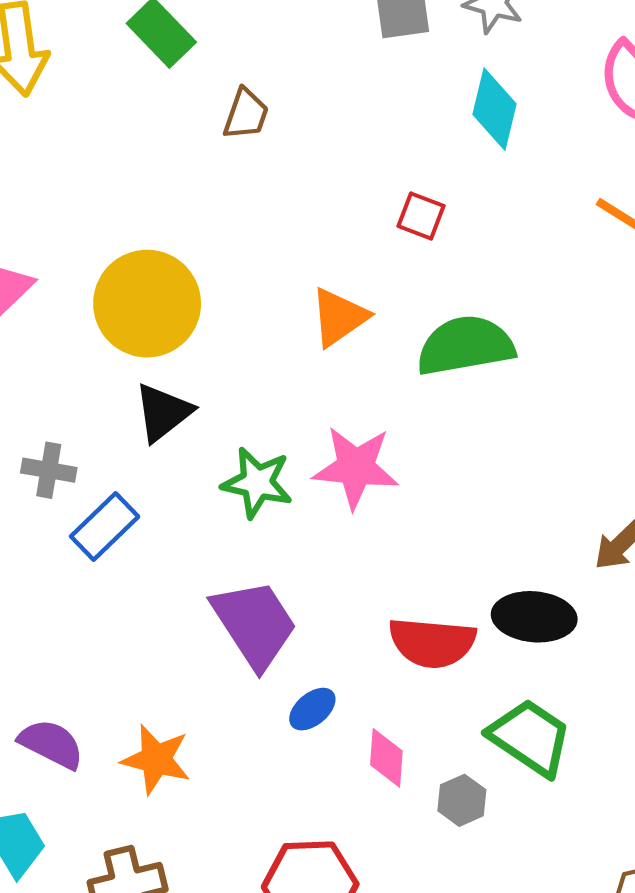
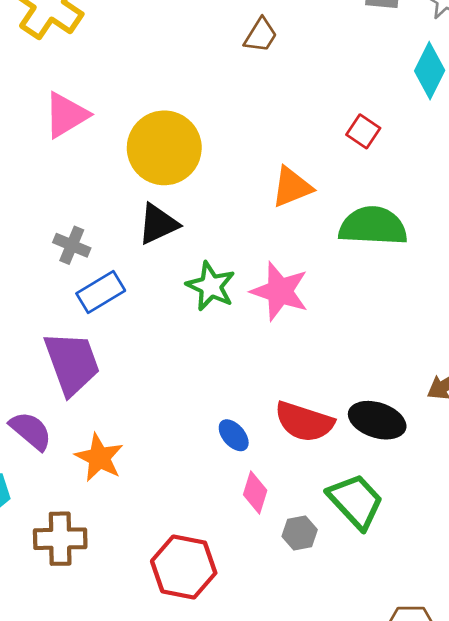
purple trapezoid: (255, 624) -> (72, 363), moved
blue ellipse: (312, 709) -> (234, 435), moved, turned 76

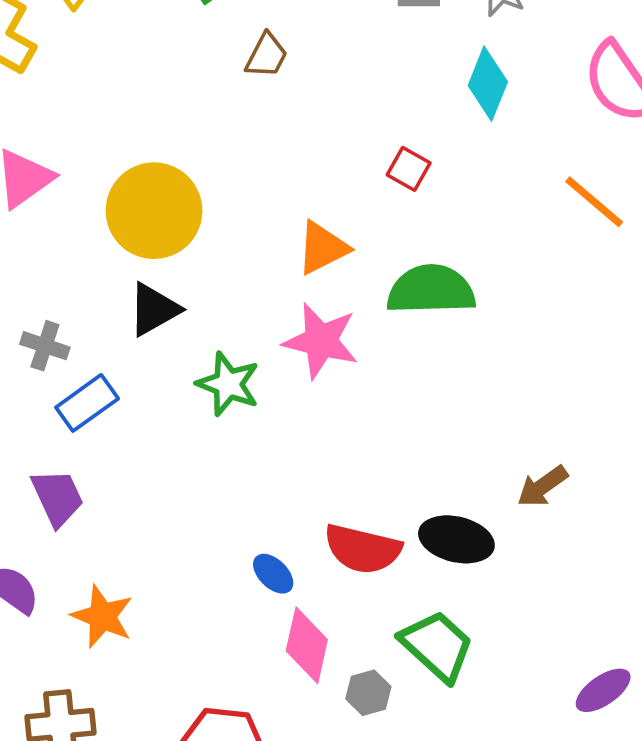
pink star: (280, 291) -> (321, 341), moved
purple trapezoid: (72, 363) -> (57, 498), size x0.7
pink diamond: (255, 492) -> (307, 645), size x1.4

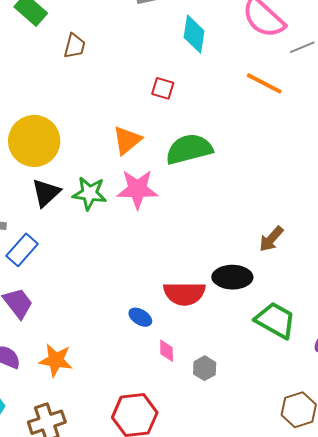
green star: (228, 384) -> (89, 193), moved
pink diamond: (307, 645) -> (167, 351), size x0.6
green trapezoid: (437, 646) -> (275, 320), moved

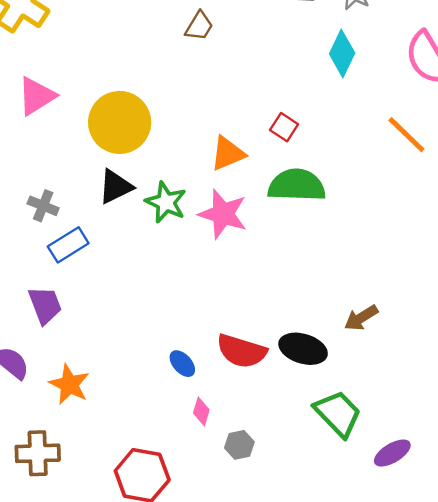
red square: (163, 88) -> (284, 127), moved

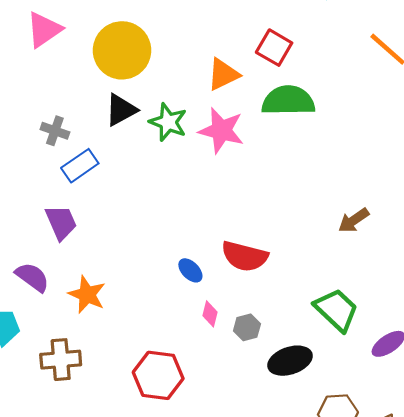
red square: (284, 127) -> (274, 48), size x1.4
black ellipse: (303, 349) -> (290, 361), moved, turned -33
gray hexagon: (239, 445) -> (247, 327), moved

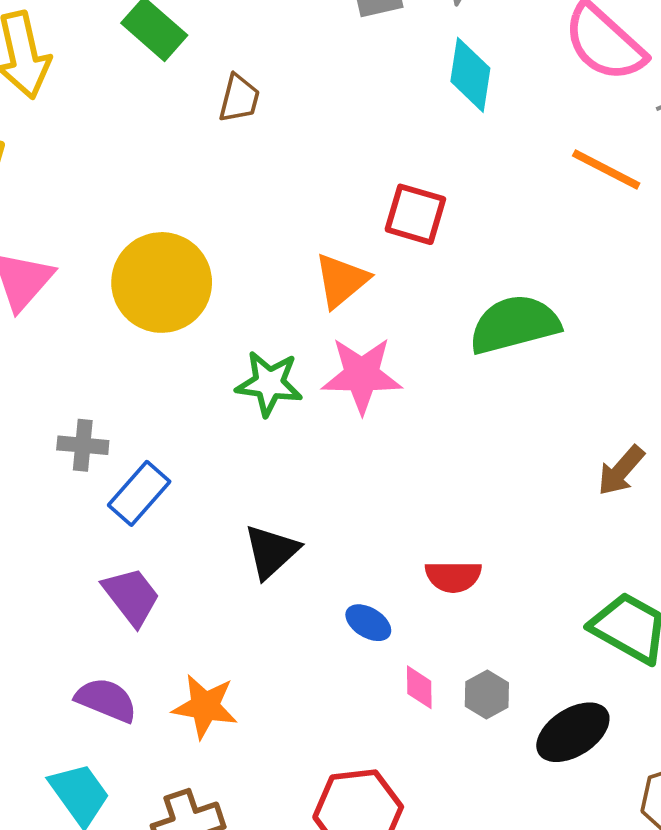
green semicircle: (288, 101) -> (514, 324), moved
black triangle: (121, 110) -> (271, 551), moved
red semicircle: (245, 256) -> (453, 576), size x0.7

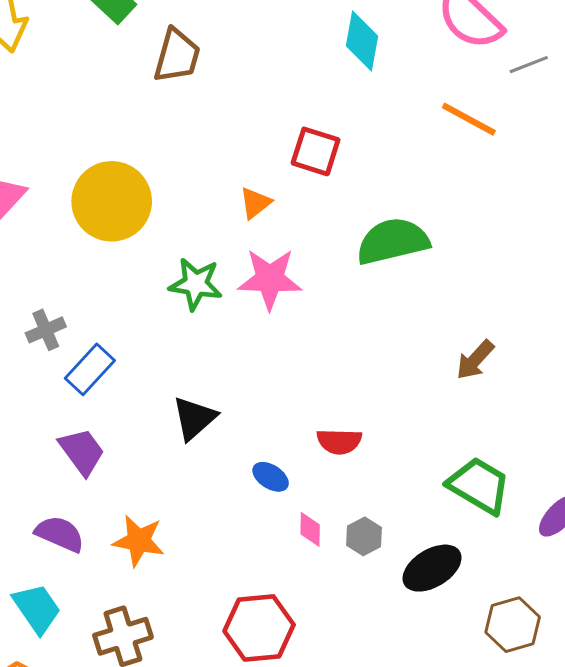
brown trapezoid: (239, 98) -> (177, 56), size x1.4
orange triangle: (341, 280) -> (255, 203), size x0.7
gray cross: (83, 445) -> (46, 330), turned -30

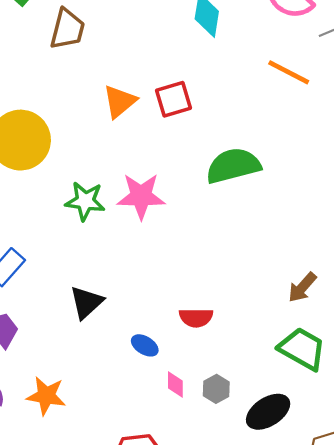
red square: (316, 151) -> (174, 99), turned -33
orange triangle: (255, 203) -> (120, 101), moved, size x1.4
brown arrow: (475, 360) -> (302, 287), moved

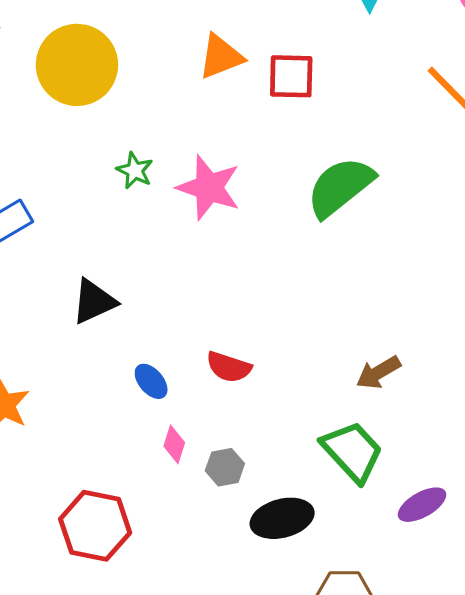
green semicircle: (233, 166) -> (340, 187), turned -42
green star: (85, 201) -> (135, 171), size x0.7

